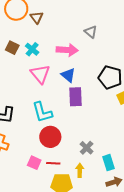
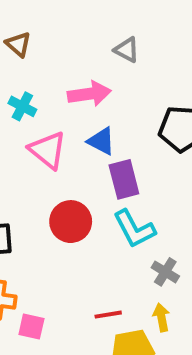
cyan L-shape: (42, 112) -> (134, 229), moved
red circle: (50, 137) -> (71, 222), moved
pink square: (34, 163) -> (31, 327), moved

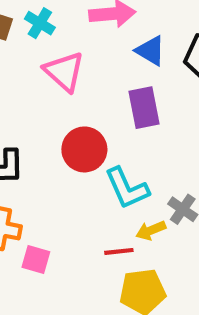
blue triangle: (101, 141) -> (150, 51), moved
cyan L-shape: (134, 229) -> (127, 188), moved
yellow arrow: (161, 317) -> (151, 230), moved, turned -104

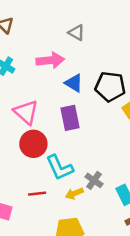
pink triangle: (64, 72) -> (26, 112), moved
red line: (119, 251) -> (37, 194), moved

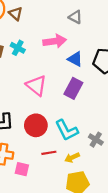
purple rectangle: (70, 118) -> (73, 88), turned 42
red circle: (33, 144) -> (36, 125), moved
yellow arrow: (74, 193) -> (72, 158), moved

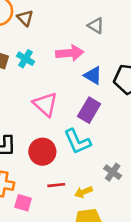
cyan L-shape: (67, 130) -> (77, 142), moved

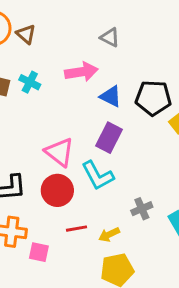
pink triangle: (45, 104) -> (59, 152), moved
gray cross: (113, 172) -> (142, 209), turned 36

